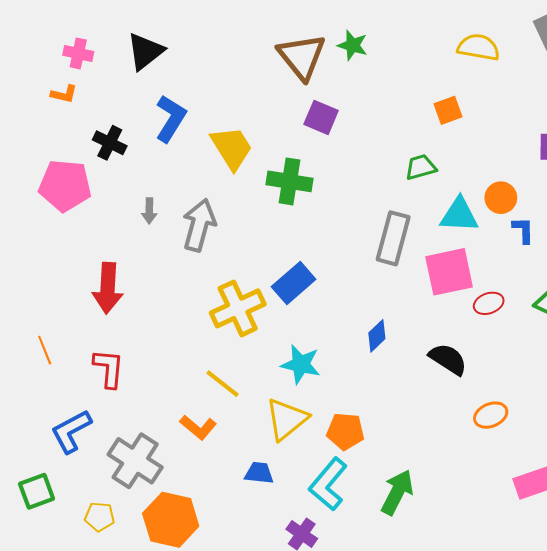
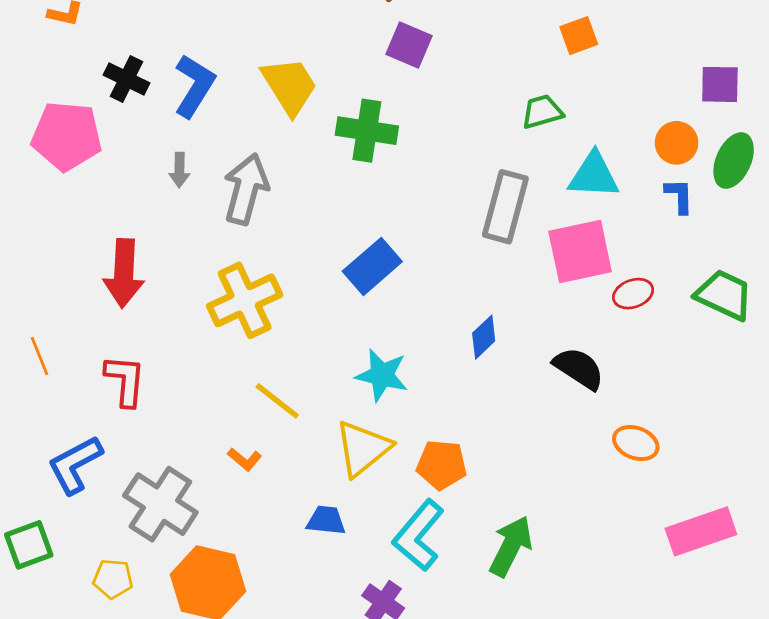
blue L-shape: (171, 118) -> (194, 86), moved
orange circle: (501, 198) -> (677, 143), moved
yellow cross: (238, 308) -> (245, 300), moved
orange ellipse: (491, 415) -> (636, 443), turned 44
orange L-shape: (198, 427) -> (245, 459), size x0.7

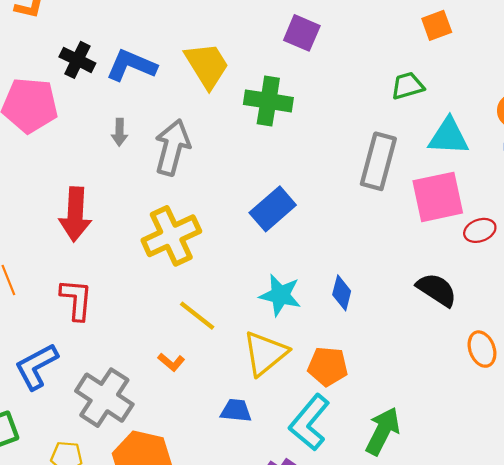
blue L-shape: (194, 86) -> (131, 65), turned -99
blue diamond: (484, 337) -> (342, 293), moved, turned -32
orange ellipse: (636, 443) -> (482, 349), turned 48

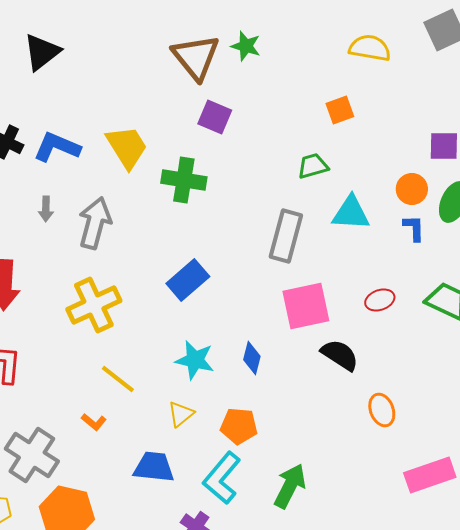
pink square: (438, 197) -> (306, 306), moved
yellow triangle: (265, 353) -> (181, 414), size x0.6
blue trapezoid: (236, 411) -> (154, 467), size x1.4

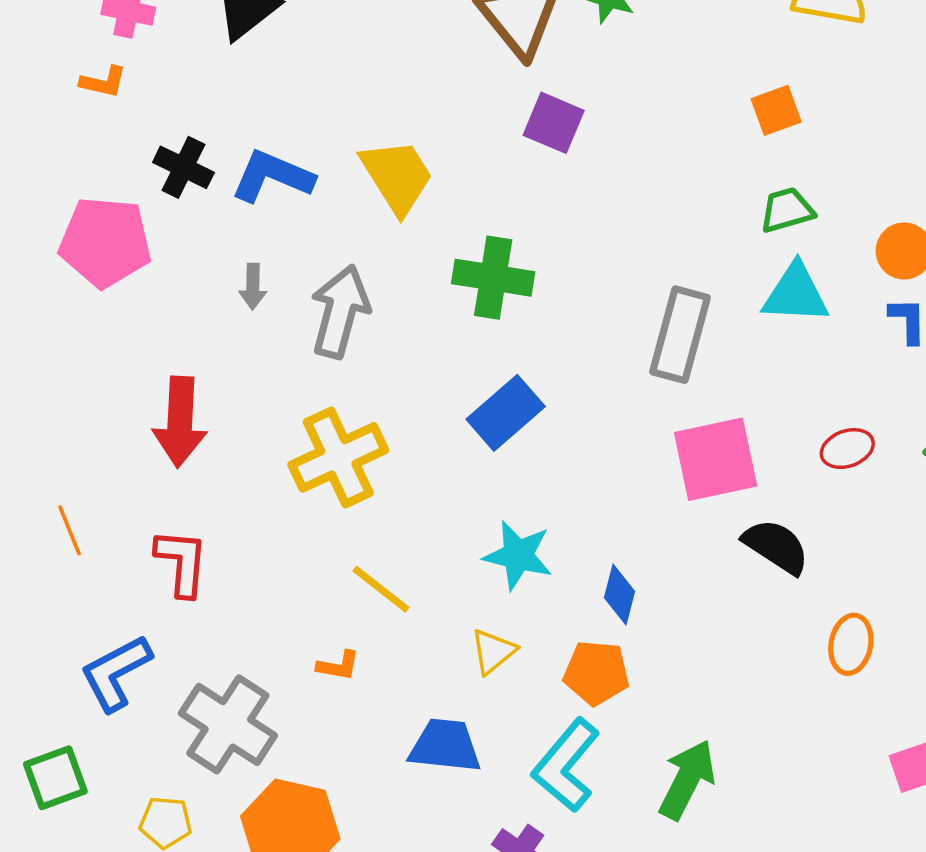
green trapezoid: (313, 166) -> (787, 210), moved
green cross: (184, 180) -> (493, 278), moved
blue diamond: (252, 358) -> (619, 594), moved
orange ellipse: (382, 410) -> (851, 644), turned 32
orange L-shape: (94, 422) -> (338, 666), turned -30

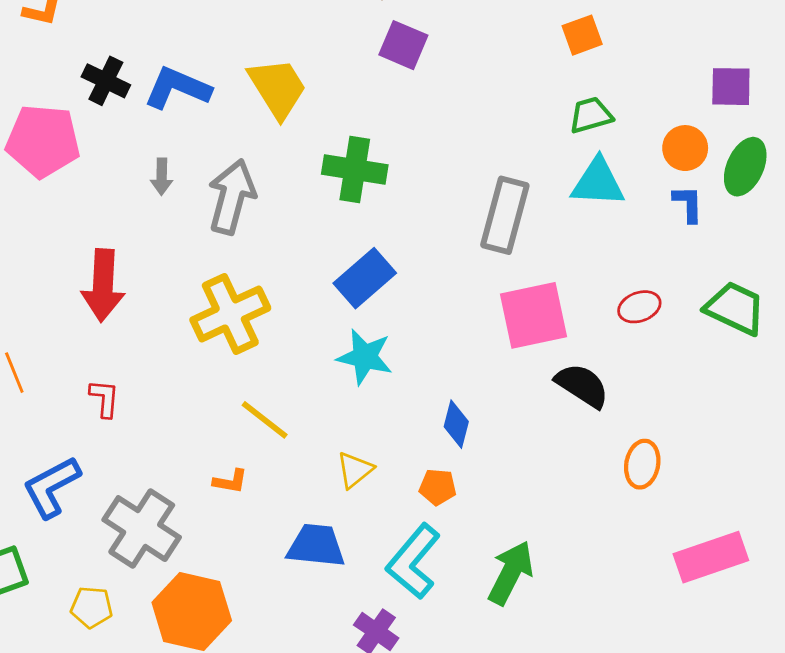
cyan star: (518, 555) -> (365, 357), moved
red L-shape: (182, 562) -> (104, 398), size x0.7
orange pentagon: (596, 673) -> (438, 487), size x0.7

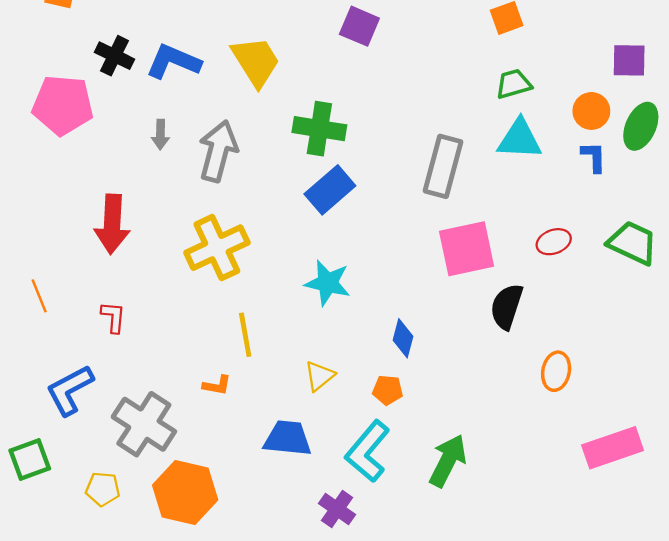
blue rectangle: (365, 278) -> (330, 190), moved
black semicircle: (582, 385) -> (507, 306), turned -105
yellow line: (265, 420) -> (245, 335), turned 42

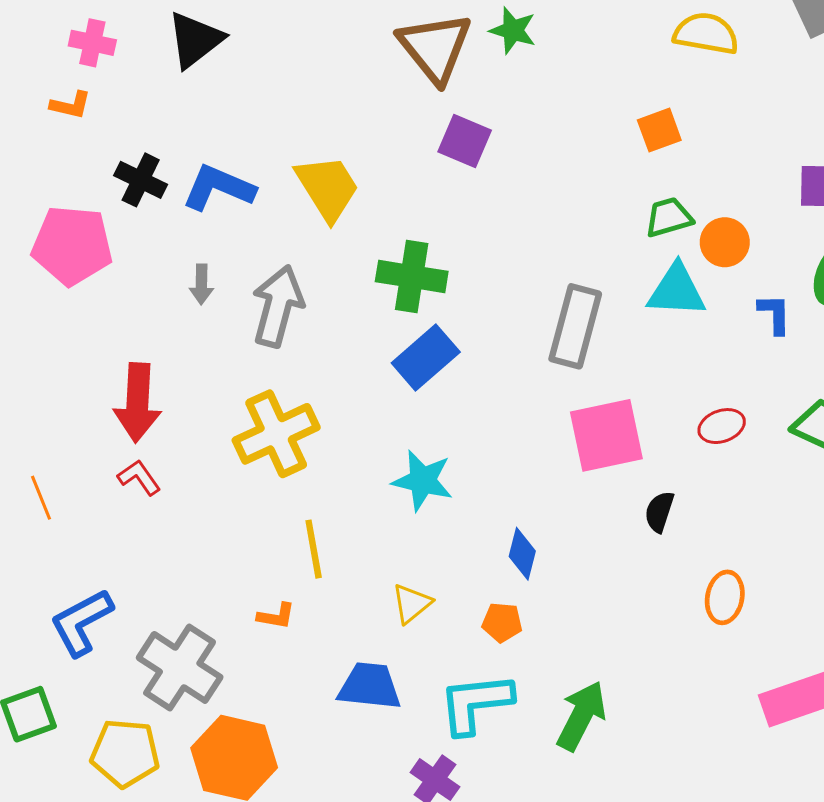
orange circle: (591, 111) -> (725, 242), moved
black semicircle: (507, 306) -> (659, 512), size x0.7
red L-shape: (113, 317) -> (139, 477), moved, turned -40
cyan L-shape: (368, 451) -> (476, 703), turned 44
yellow pentagon: (103, 489) -> (125, 753), size x1.5

